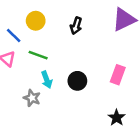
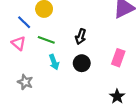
black arrow: (76, 26) -> (81, 37), moved
gray star: (32, 98) -> (25, 82), moved

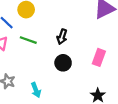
cyan arrow: (54, 62) -> (36, 90), moved

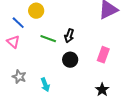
green line: (28, 40) -> (48, 39), moved

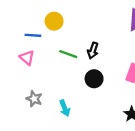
blue line: (18, 23) -> (33, 35), turned -40

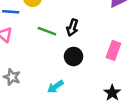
cyan arrow: (65, 108) -> (55, 87), moved, turned 77

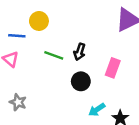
pink rectangle: (113, 50) -> (113, 68), moved
cyan arrow: (55, 87) -> (97, 110), moved

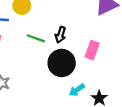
black circle: (81, 81) -> (62, 63), size x1.5

